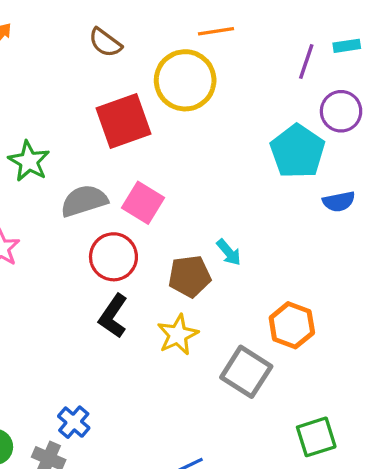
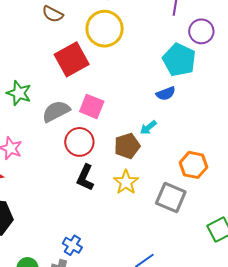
blue semicircle: (339, 202) -> (166, 94), moved
cyan arrow: (229, 252) -> (148, 128), turned 102

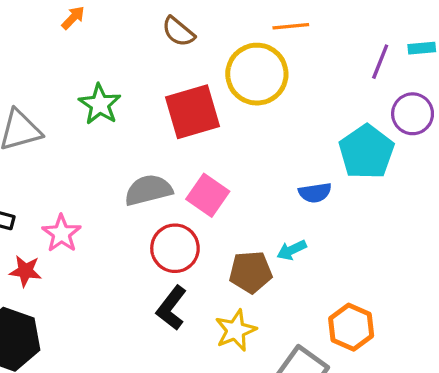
green star: (19, 93) -> (100, 104), moved
blue semicircle: (166, 94) -> (315, 193), moved

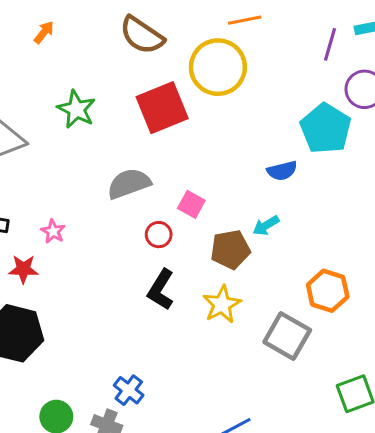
brown semicircle: (178, 32) -> (142, 35), size x1.4
pink square: (208, 195) -> (191, 204), moved, size x0.7
pink star: (61, 233) -> (53, 231), size x0.7
red circle: (175, 248) -> (159, 235), size x0.6

